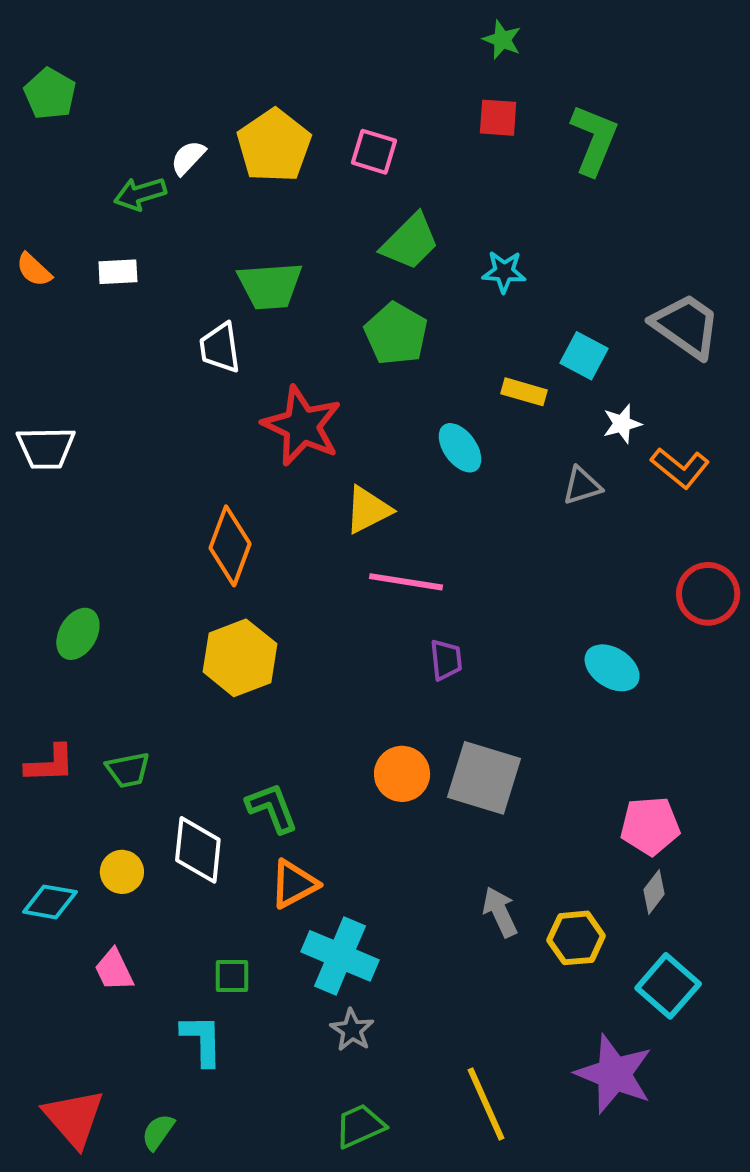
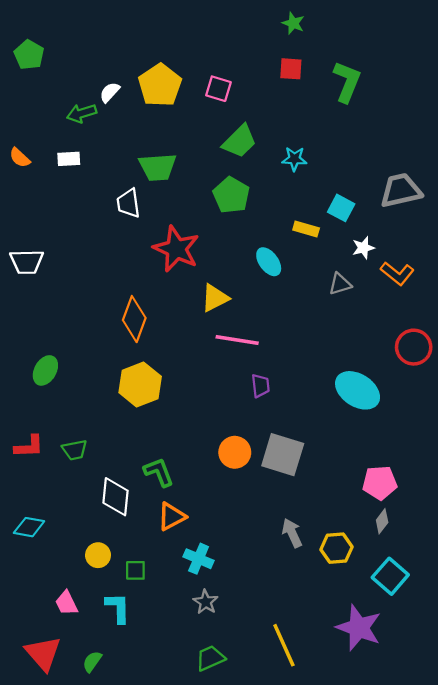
gray trapezoid: (686, 326) -> (401, 190), turned -48
cyan ellipse: (612, 668) -> (358, 390), size x1.4
yellow circle: (122, 872) -> (98, 555), moved
cyan cross: (340, 956) -> (199, 559), size x0.7
pink trapezoid: (114, 970) -> (66, 603), moved

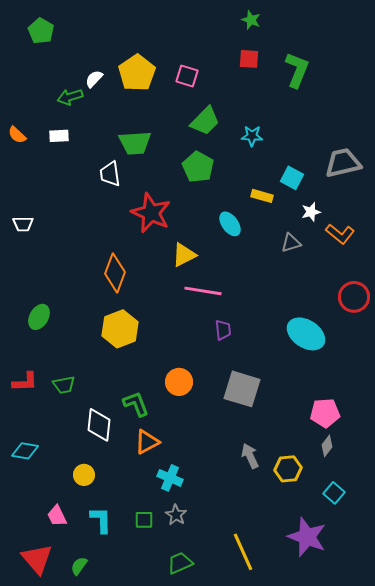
green pentagon: (29, 55) -> (41, 31), moved
white trapezoid: (27, 262) -> (23, 224), size x0.7
orange circle: (235, 452) -> (179, 382), moved
green square: (135, 570) -> (144, 520), moved
cyan square: (390, 576) -> (334, 493), size x0.7

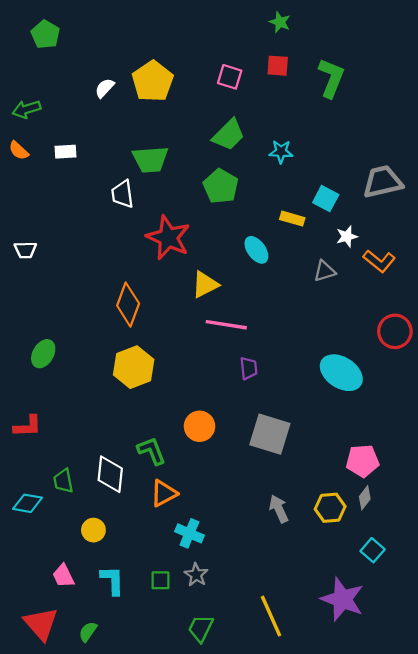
pink square: (187, 76) -> (230, 77), moved
green arrow: (70, 97) -> (26, 109), moved
green trapezoid: (64, 385) -> (63, 481), moved, turned 90
yellow hexagon: (288, 469) -> (330, 508), moved
green trapezoid: (180, 563) -> (201, 628), turned -40

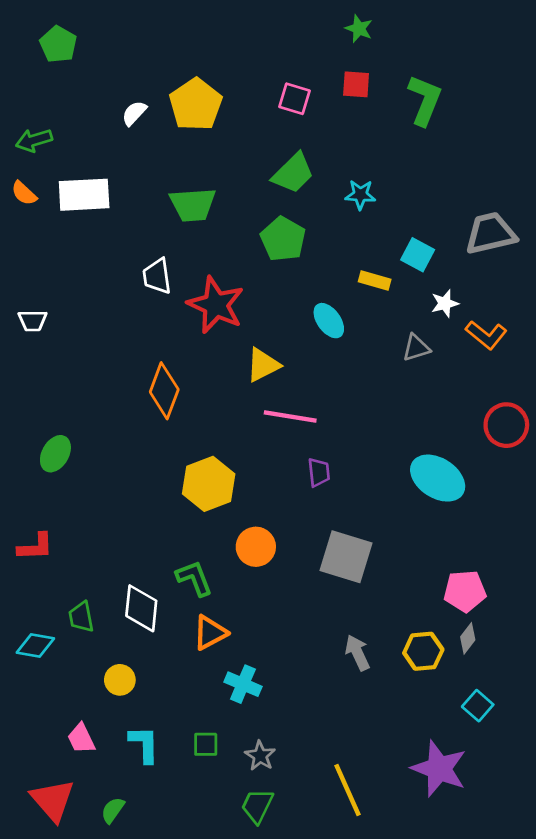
white rectangle: (66, 152) -> (84, 195), size x1.8
white trapezoid: (122, 194) -> (157, 276), moved
yellow hexagon: (134, 367) -> (209, 484), moved
gray star: (196, 575) -> (260, 756), moved

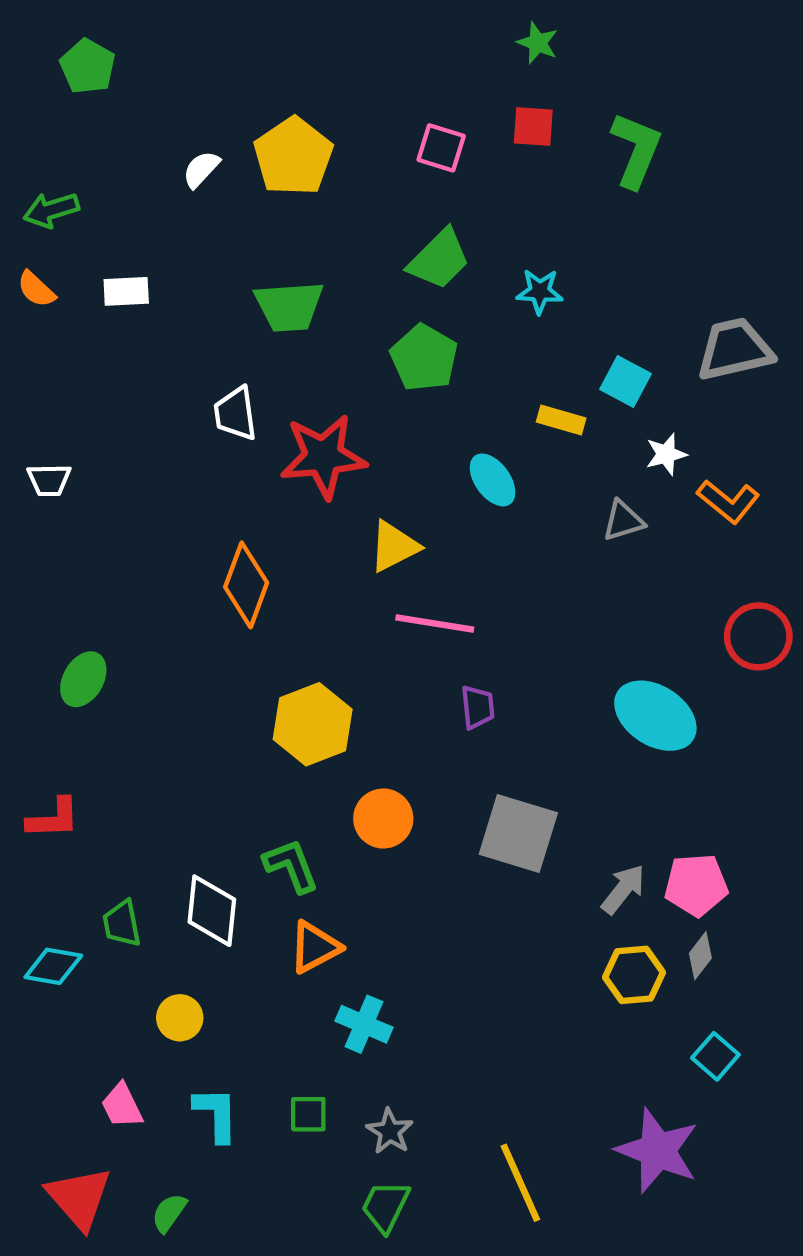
white rectangle: (84, 195) -> (126, 291), size x0.6
red star: (216, 305) -> (323, 456), turned -30
gray arrow: (357, 653) -> (623, 889), moved, turned 63

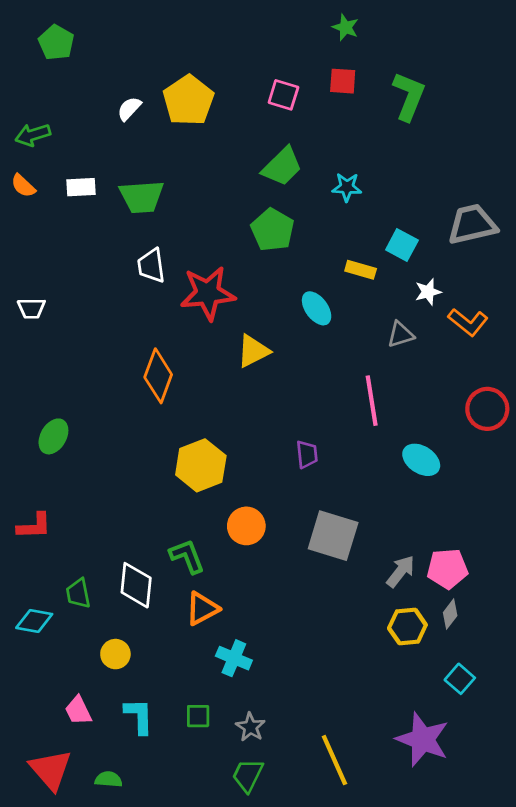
green trapezoid: (289, 306) -> (142, 197), moved
pink line: (435, 624) -> (372, 401), moved, turned 72
cyan ellipse: (655, 716) -> (421, 460), size x0.7
green semicircle: (169, 1213) -> (109, 779), turned 60

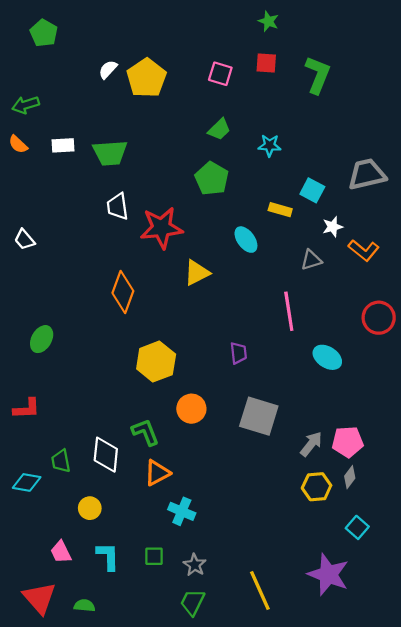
white semicircle: (129, 109) -> (108, 69), moved
green trapezoid: (282, 166) -> (219, 129), size x0.7
white trapezoid: (31, 308) -> (24, 240), turned 50

